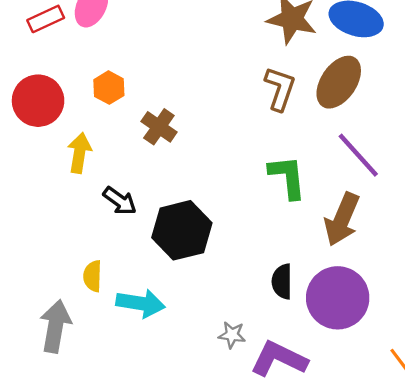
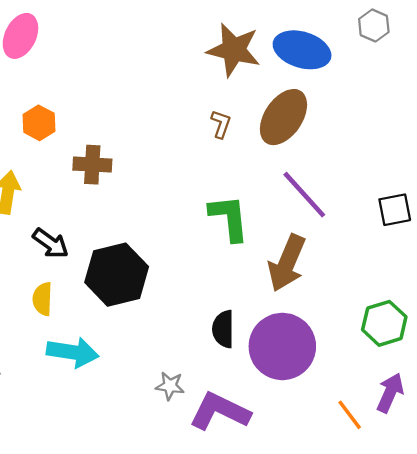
brown L-shape: (280, 89) -> (221, 124), size x0.6
brown cross: (159, 127) -> (92, 165), turned -32
yellow semicircle: (93, 276) -> (42, 299), moved

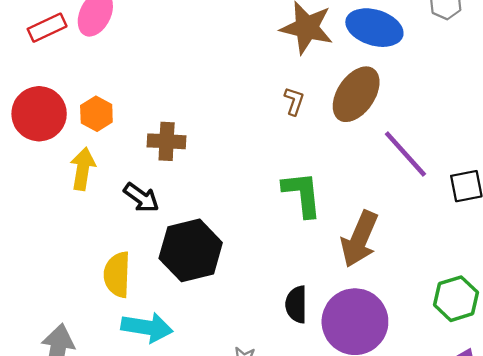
orange hexagon: (39, 123) -> (96, 114), moved
purple line: (304, 195) -> (405, 154), moved
black arrow: (51, 243) -> (141, 198), moved
yellow semicircle: (42, 299) -> (117, 275), size x1.4

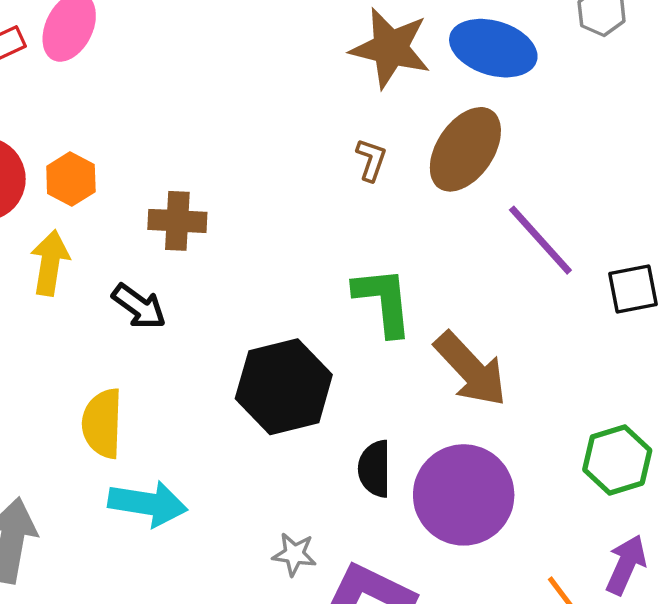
brown arrow: (360, 239) -> (471, 369), turned -66
black hexagon: (191, 250) -> (284, 387), moved

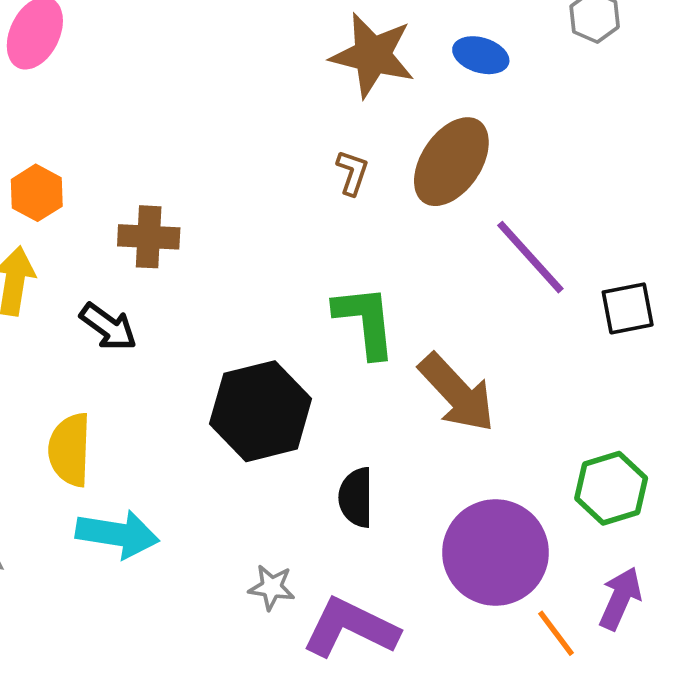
blue ellipse: (493, 48) -> (481, 55), size x0.6
purple circle: (464, 495) -> (495, 553), moved

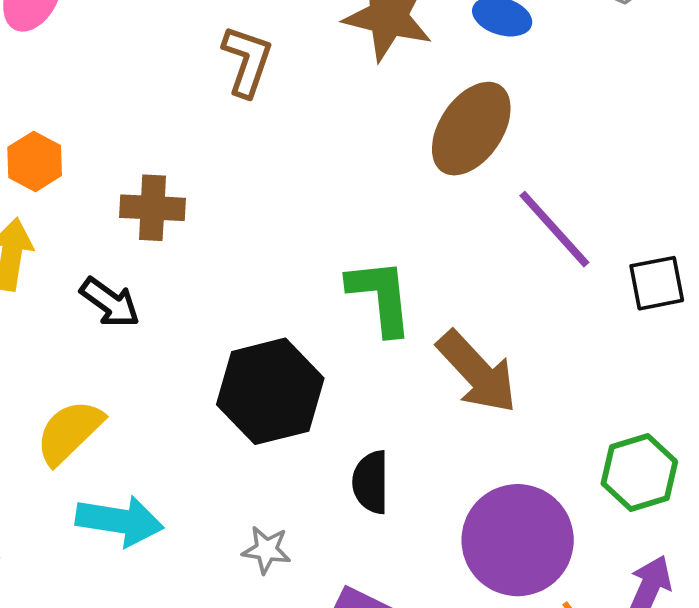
brown L-shape: (352, 173) -> (247, 61), moved, size x1.5
yellow semicircle: (70, 450) -> (69, 432), turned 44
gray star: (272, 587) -> (266, 550), moved

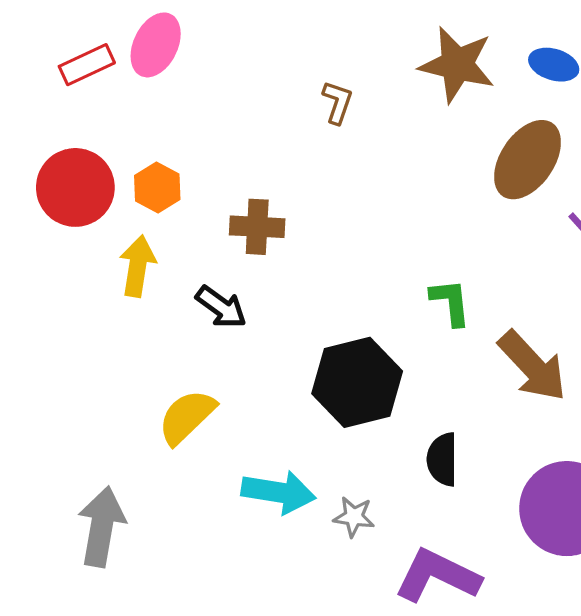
brown L-shape: (247, 61) -> (337, 102), size x0.7
green L-shape: (380, 297) -> (451, 302), size x0.7
cyan arrow: (120, 521) -> (278, 492), moved

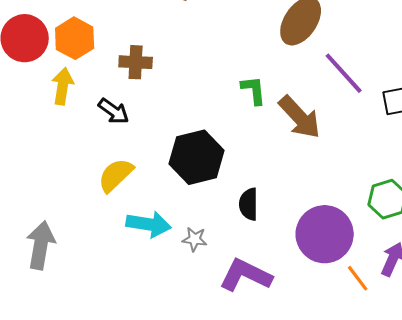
orange hexagon: (157, 187) -> (75, 38), size x1.4
green L-shape: (451, 302) -> (254, 90), moved
brown arrow: (532, 366) -> (300, 117), moved
yellow semicircle: (187, 417) -> (116, 175), moved

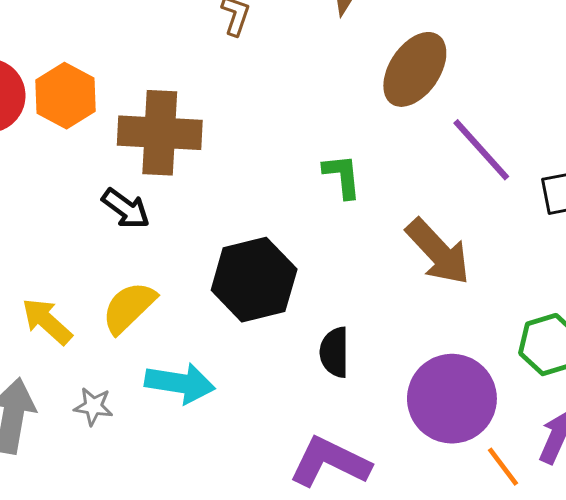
brown cross: (136, 62) -> (160, 133), size x1.6
yellow arrow: (63, 86) -> (47, 321), moved, turned -57
brown arrow: (300, 117) -> (438, 252), moved
gray star: (195, 239) -> (93, 406), moved

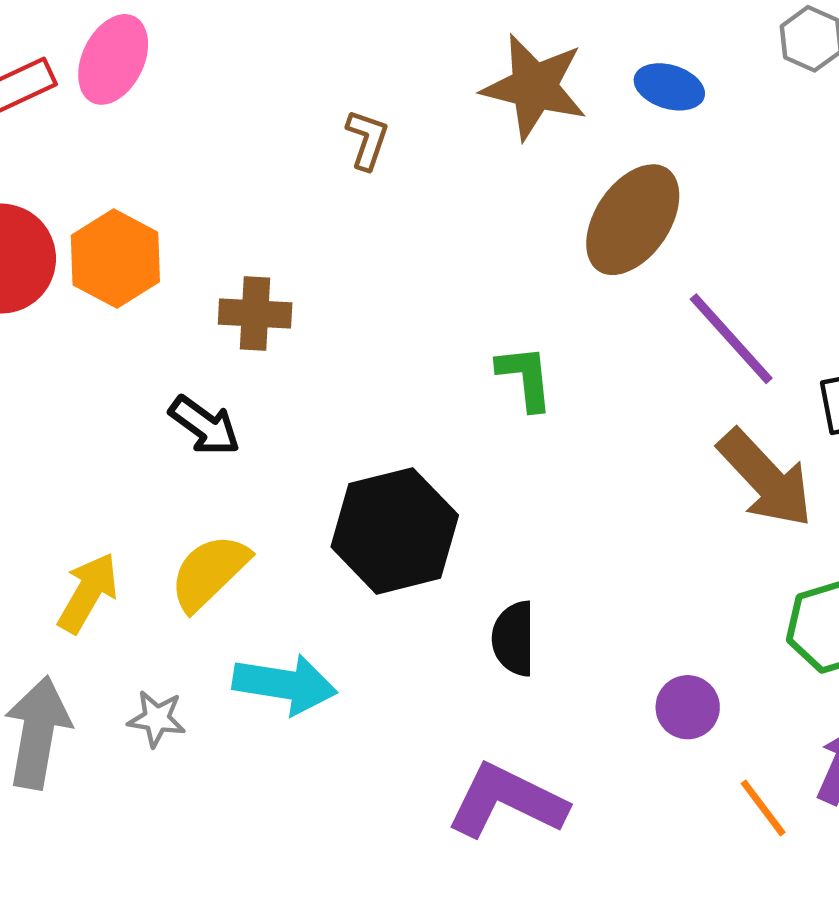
brown cross: (160, 133) -> (255, 314), size x0.6
brown arrow: (438, 252) -> (765, 478), moved
yellow arrow: (47, 321) -> (88, 593), turned 78
purple circle: (452, 399) -> (688, 707), size x0.5

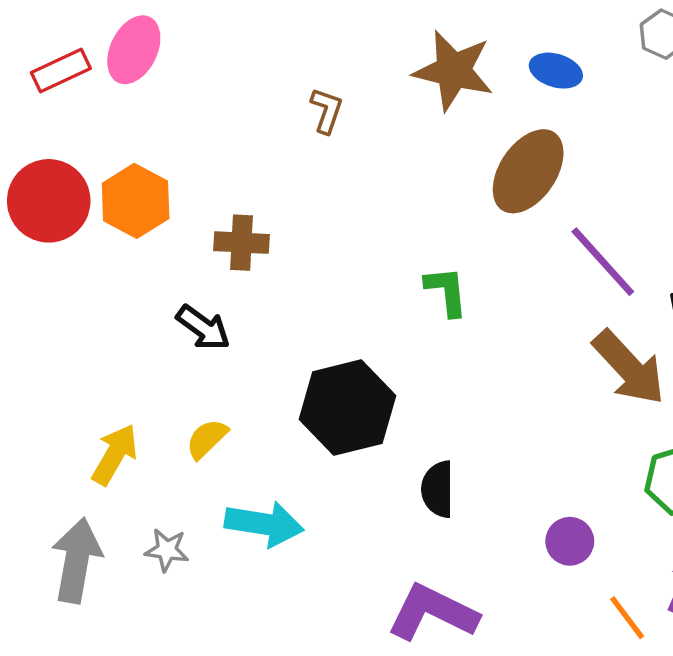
yellow semicircle: (209, 572) -> (207, 439), size x0.7

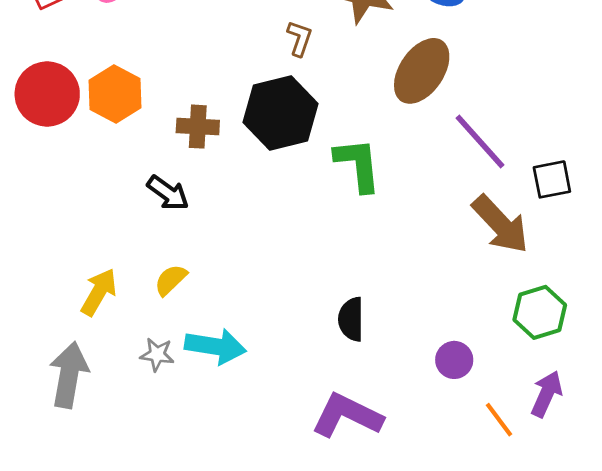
brown L-shape: (327, 111) -> (300, 38), moved
green L-shape: (446, 291) -> (358, 165), size x1.4
black hexagon: (347, 408) -> (281, 113), moved
gray star: (167, 550) -> (157, 355), moved

